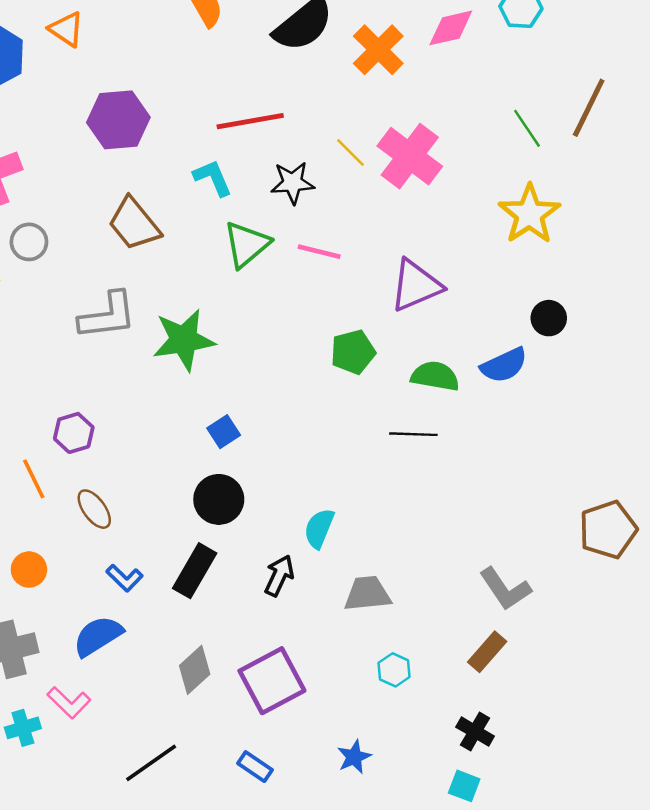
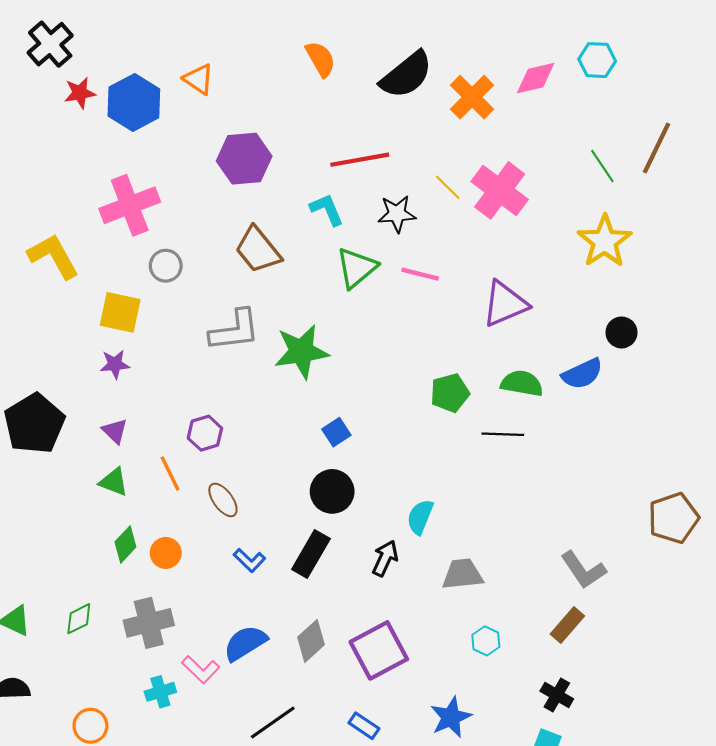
green pentagon: (353, 352) -> (450, 393), moved
blue semicircle: (98, 636) -> (245, 643), moved
blue star: (354, 757) -> (451, 717), size x1.4

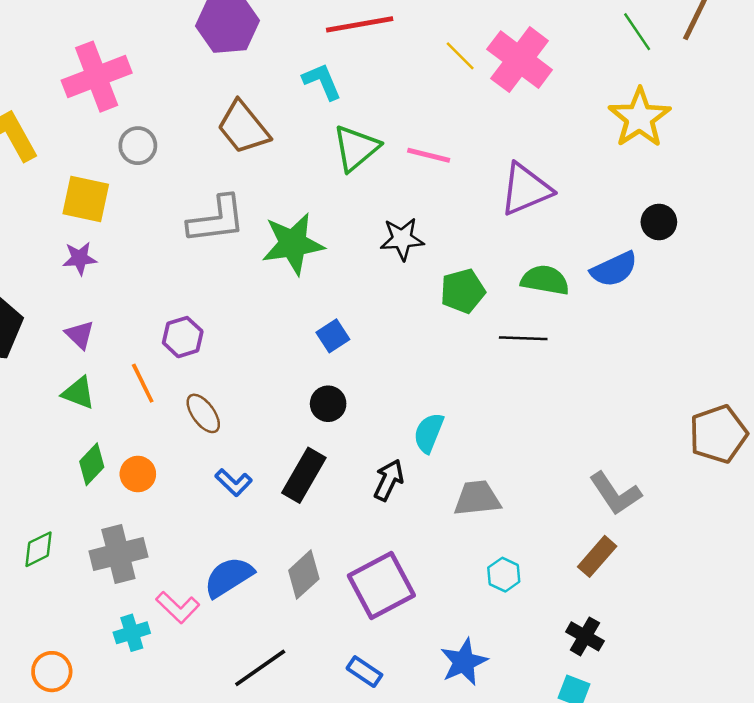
black star: (397, 214) -> (402, 239), moved
black circle: (332, 491) -> (328, 404), size x0.7

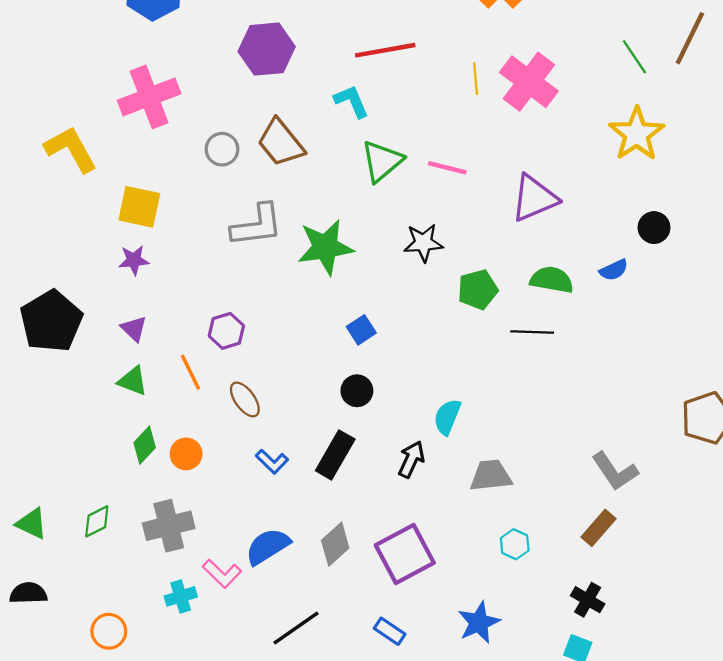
yellow line: (460, 56) -> (476, 78), turned 40
gray circle: (138, 146) -> (222, 149), moved
blue semicircle: (614, 269) -> (614, 270), size x0.7

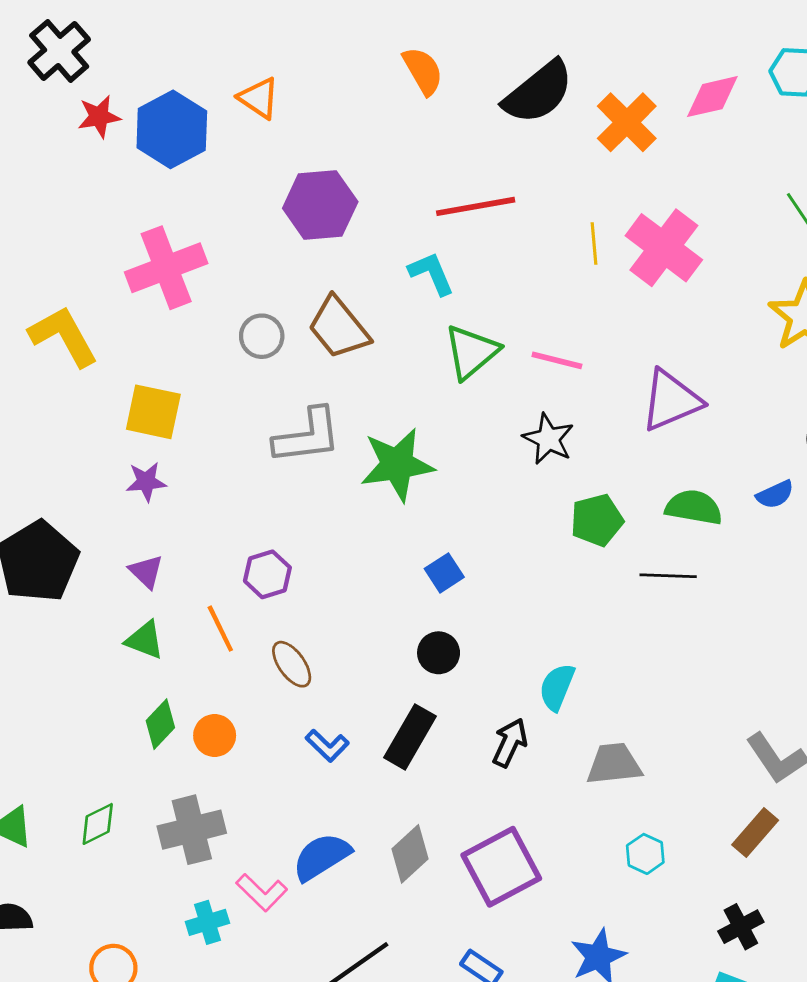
black star: (423, 243) -> (548, 439), moved, turned 30
black cross: (588, 600) -> (741, 927), turned 32

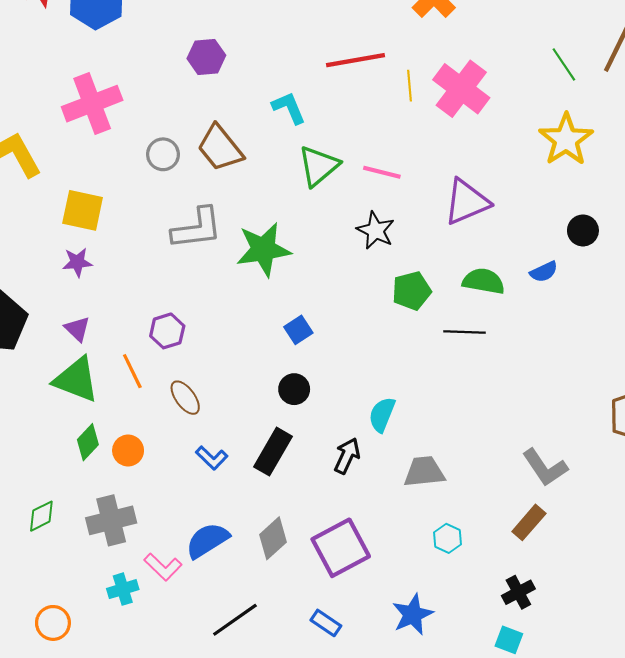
purple hexagon: (320, 205) -> (206, 57), size x0.7
red line: (476, 206) -> (355, 60), moved
green triangle: (145, 640) -> (76, 380), size x1.6

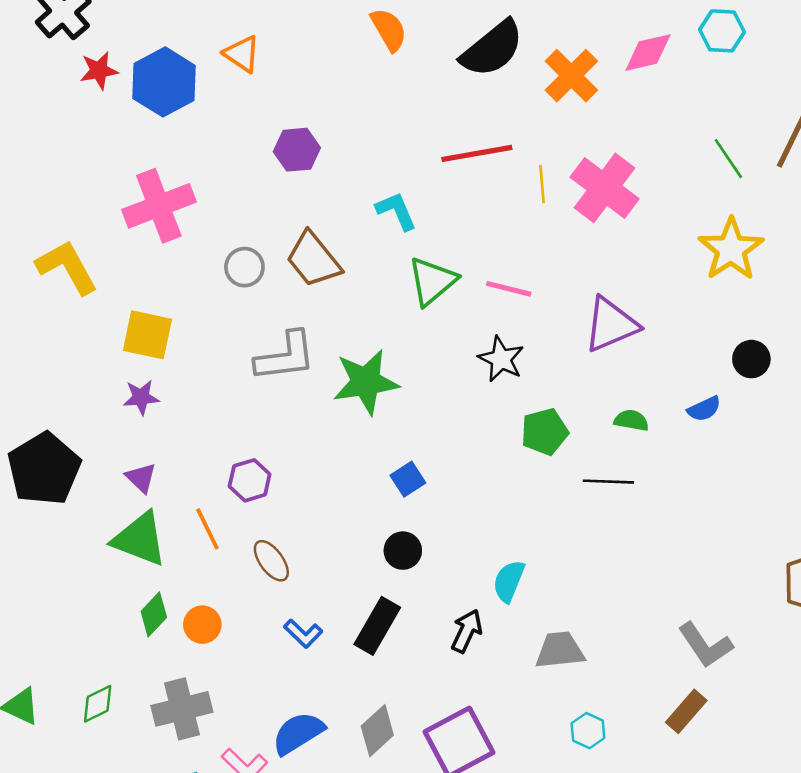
green semicircle: (483, 281) -> (631, 420), size x0.7

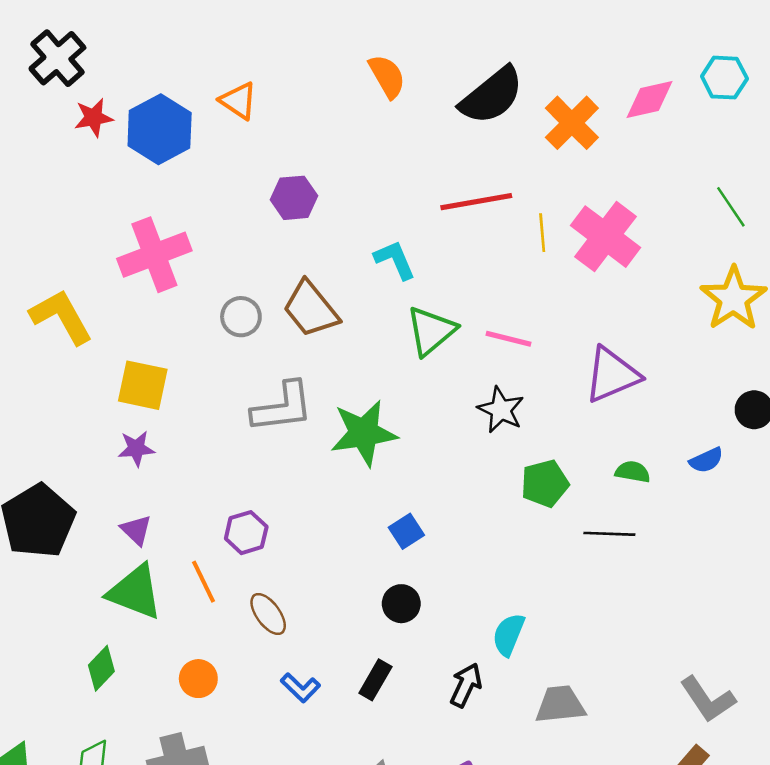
green diamond: (154, 614) -> (101, 668), moved
black rectangle: (377, 626) -> (375, 680), size x0.7

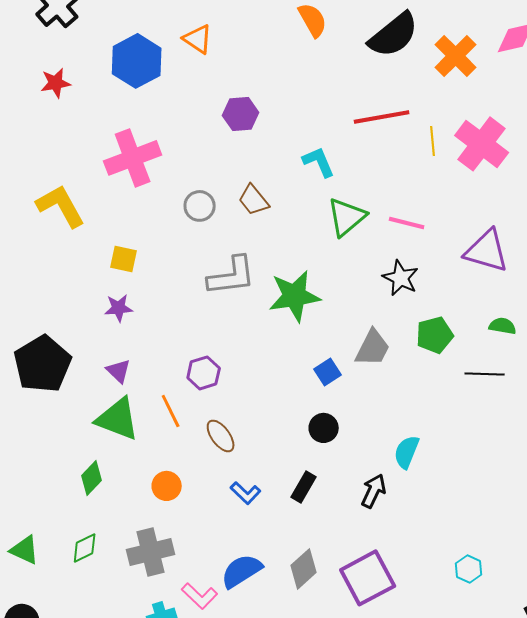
red star: (94, 118) -> (56, 83), moved
brown trapezoid: (311, 309) -> (254, 200), size x0.7
purple triangle: (612, 375) -> (487, 251), turned 39
yellow square: (143, 385) -> (124, 259), size x0.7
gray trapezoid: (560, 704) -> (373, 348), moved, turned 123

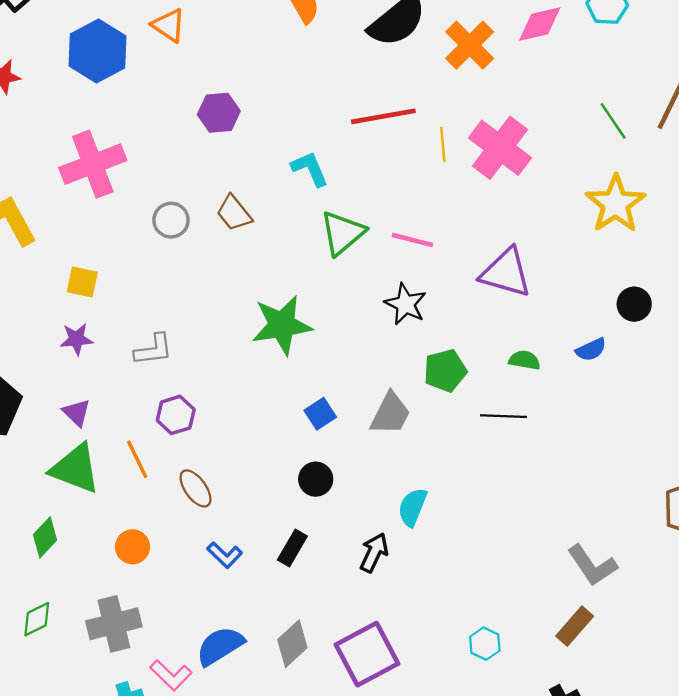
gray L-shape: (232, 276) -> (153, 350), moved, size x0.7
gray trapezoid: (373, 348) -> (390, 414), moved

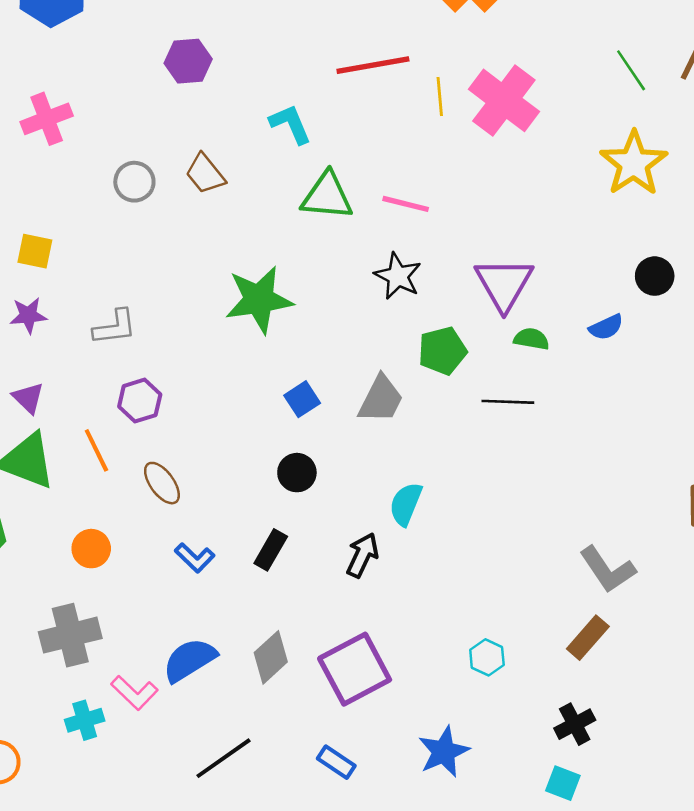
pink cross: (93, 164) -> (47, 119), size x0.7
green triangle: (342, 233) -> (327, 196), turned 45
purple triangle: (506, 273) -> (504, 284), moved, turned 44

